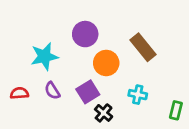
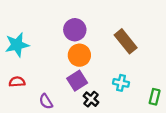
cyan star: (44, 56) -> (17, 45), moved
orange circle: (106, 63) -> (79, 55), moved
purple semicircle: (52, 91) -> (46, 101), moved

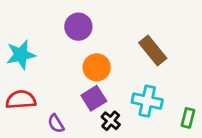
purple circle: (75, 30) -> (78, 27), moved
red semicircle: (17, 82) -> (21, 100), size x1.5
cyan cross: (121, 83) -> (147, 101), size x1.5

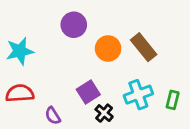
orange circle: (97, 67) -> (108, 48), moved
cyan cross: (147, 101) -> (138, 95), turned -32
green rectangle: (188, 118) -> (173, 100), moved

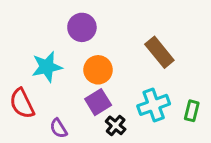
orange circle: (108, 48) -> (98, 70), moved
cyan star: (20, 51) -> (47, 67), moved
red semicircle: (20, 93) -> (22, 103), turned -112

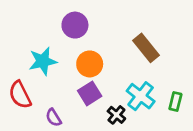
cyan cross: (154, 105) -> (141, 96), turned -32
black cross: (116, 125) -> (116, 115), moved

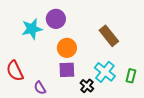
cyan star: (43, 61) -> (32, 29), moved
purple square: (90, 93) -> (67, 70), turned 30

